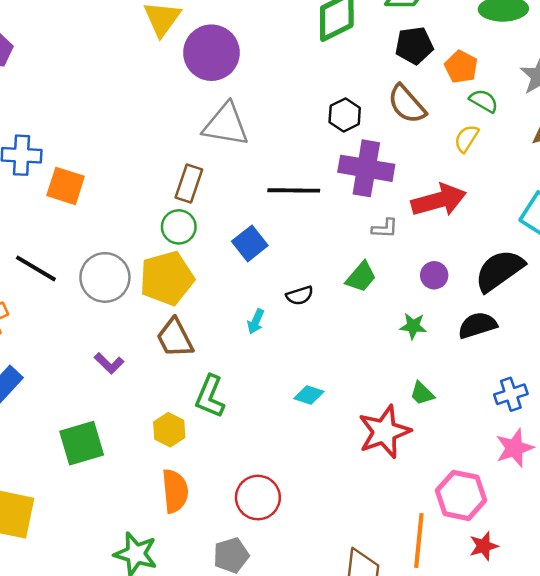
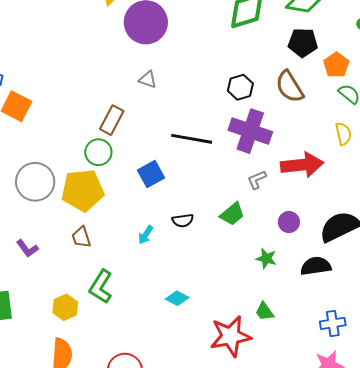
gray triangle: (226, 125) -> (148, 80), size x0.5
yellow semicircle: (467, 138) -> (343, 134), moved, turned 125
gray L-shape: (385, 228) -> (257, 180), turned 145
brown trapezoid: (175, 338) -> (81, 237), size x0.7

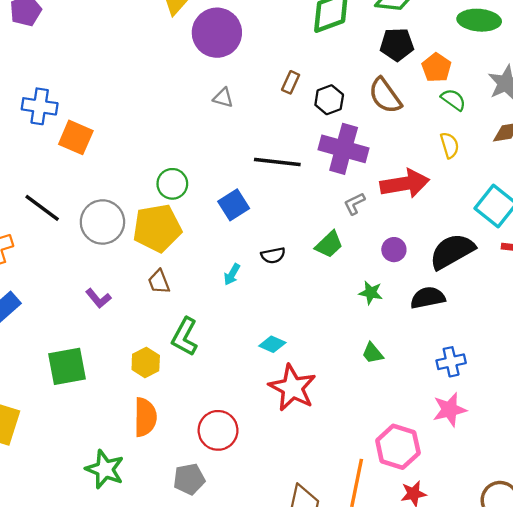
brown rectangle: (112, 120) -> (291, 82), moved, size x0.7
red star: (231, 336) -> (292, 388), moved, turned -30

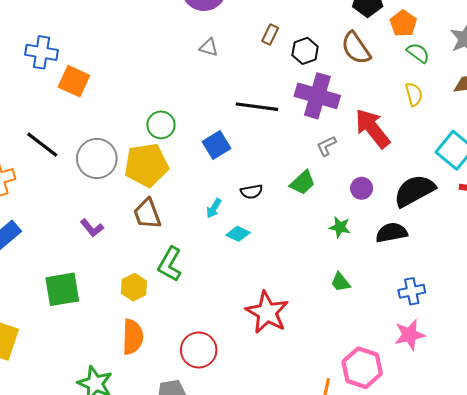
red arrow: (405, 184) -> (372, 128), turned -120
brown trapezoid: (159, 282) -> (147, 214), size x1.4
cyan diamond: (272, 344) -> (238, 234), moved

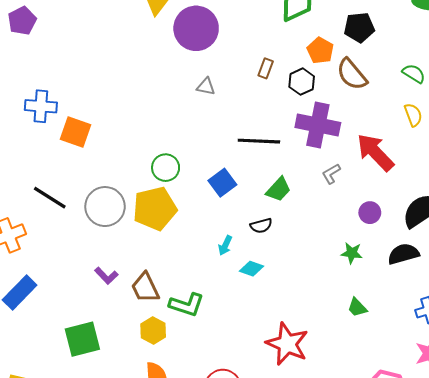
orange pentagon: (403, 23) -> (320, 50), moved
green trapezoid: (303, 183) -> (279, 189), moved
brown trapezoid: (147, 214) -> (145, 288), moved
green L-shape: (170, 264) -> (187, 305), turned -96

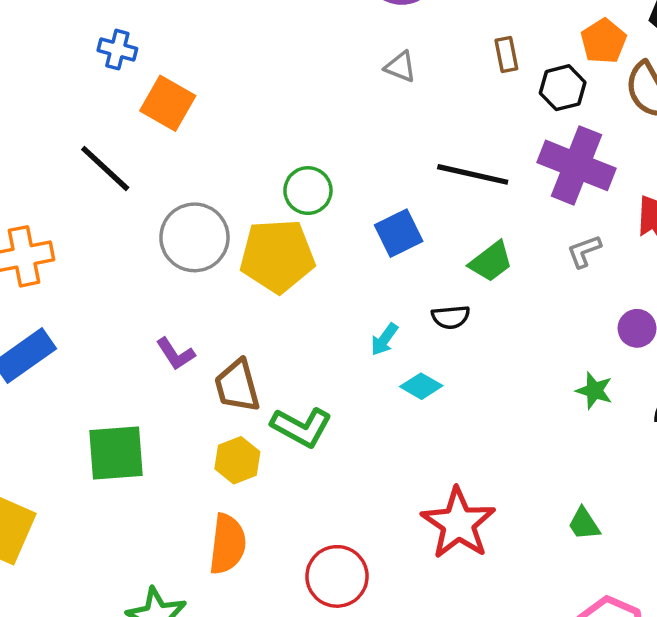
brown rectangle: (266, 68) -> (506, 54), turned -42
blue cross: (41, 106) -> (117, 50), size x0.7
black line: (50, 198) -> (105, 168), moved
green trapezoid: (357, 307) -> (584, 524), moved

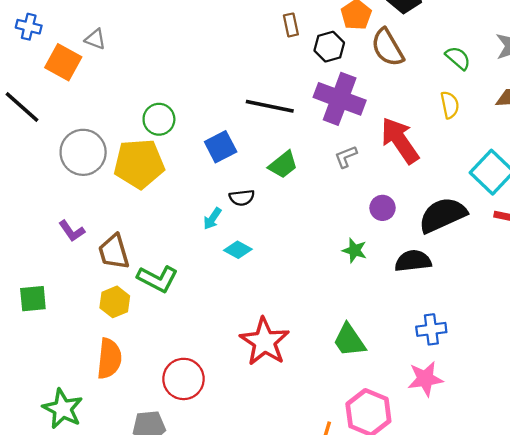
gray triangle: (400, 67) -> (95, 39), moved
black semicircle: (451, 317) -> (242, 198), moved
green square: (116, 453) -> (33, 299), size x0.7
green trapezoid: (584, 524) -> (349, 340), size x1.5

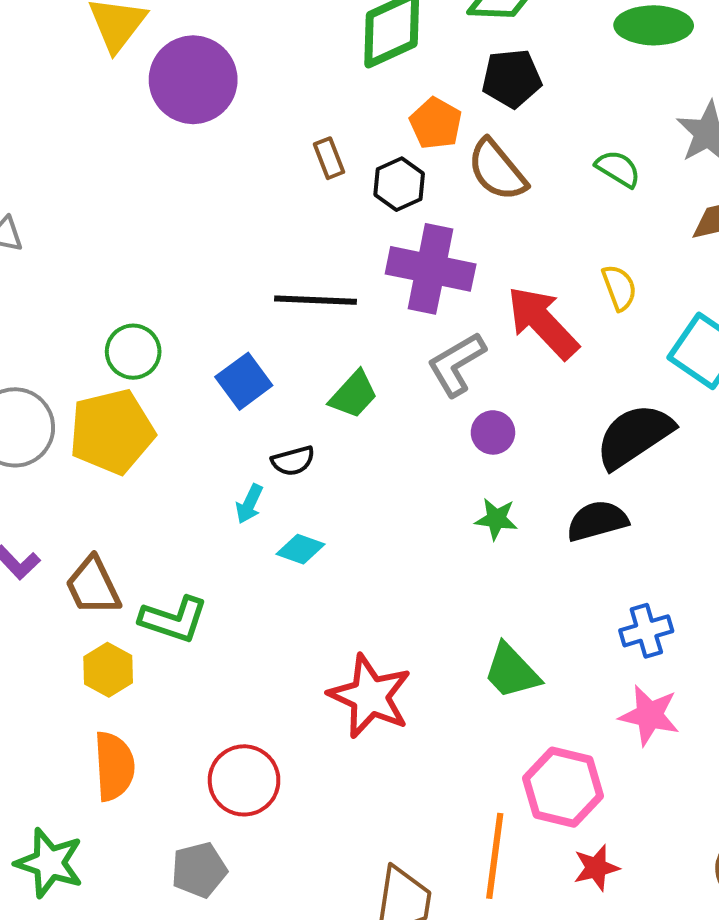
yellow semicircle: (450, 105) -> (619, 288), moved
gray L-shape: (346, 157) -> (457, 364), size x1.6
purple circle: (383, 208) -> (493, 432), moved
pink star: (425, 379) -> (649, 715), turned 30

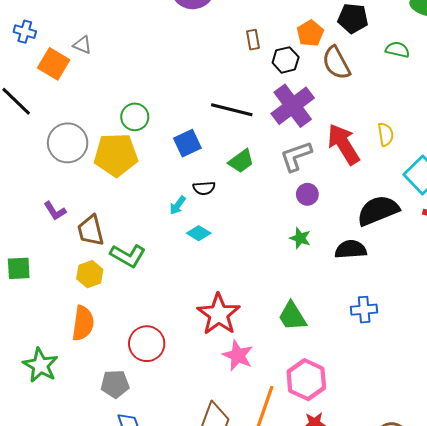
green semicircle: (618, 169) -> (397, 50), moved, turned -30
purple cross: (431, 269) -> (293, 106), turned 30
pink star: (649, 715) -> (238, 355), moved

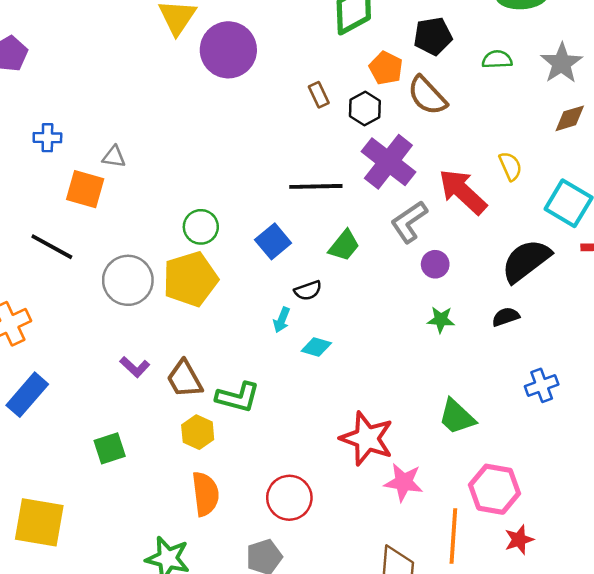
blue cross: (25, 32) -> (47, 138), moved
black semicircle: (351, 249) -> (506, 317), size x0.7

